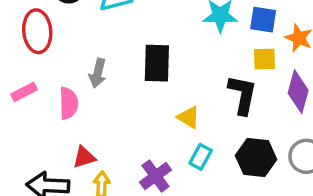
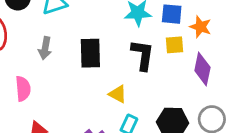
gray arrow: (98, 73) -> (45, 48), moved
black L-shape: (242, 95) -> (143, 55), moved

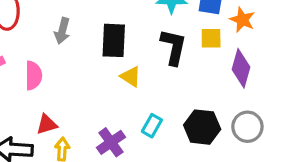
yellow triangle: (118, 94) -> (131, 77), moved

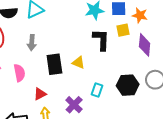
black rectangle: (114, 40) -> (54, 64), moved
red triangle: (47, 124) -> (40, 94), moved

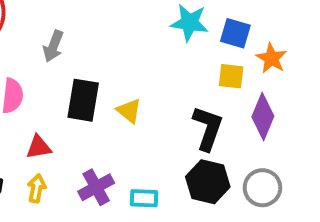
black L-shape: (101, 40) -> (208, 128), moved
cyan rectangle: (97, 90) -> (144, 198), moved, turned 56

